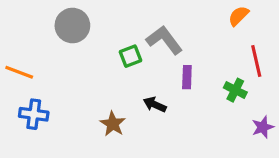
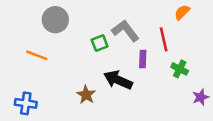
red line: (256, 61) -> (164, 39), moved
orange line: (19, 72) -> (37, 55), moved
black arrow: (155, 105) -> (118, 80), size x1.6
blue cross: (34, 114) -> (26, 103), moved

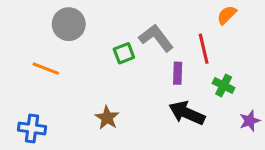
black arrow: (118, 80) -> (187, 113), moved

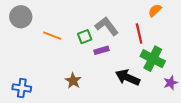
gray circle: (69, 24) -> (21, 17), moved
orange line: (46, 69) -> (52, 36), moved
purple rectangle: (178, 73) -> (101, 50), moved, turned 72
green cross: (224, 85) -> (153, 59), size x1.6

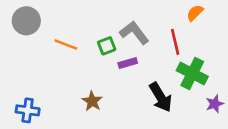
black arrow: (128, 78) -> (161, 97), turned -145

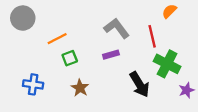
orange line: (66, 45) -> (57, 39), turned -48
green square: (107, 46) -> (70, 58), moved
blue cross: (28, 110) -> (33, 84), moved

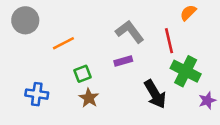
green square: (70, 58) -> (83, 74), moved

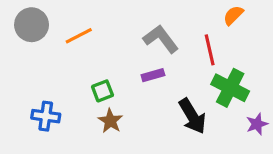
orange line: (63, 43) -> (79, 36), moved

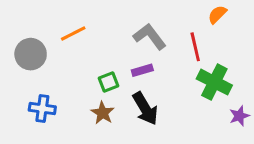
gray circle: (32, 25) -> (31, 54), moved
green square: (102, 91) -> (108, 82), moved
black arrow: (192, 116) -> (145, 109), moved

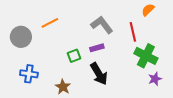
brown star: (103, 113) -> (63, 87), moved
purple star: (239, 116) -> (155, 79), moved

